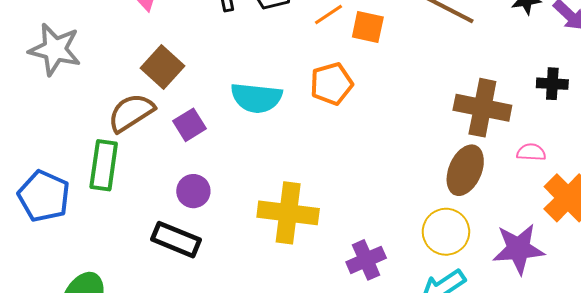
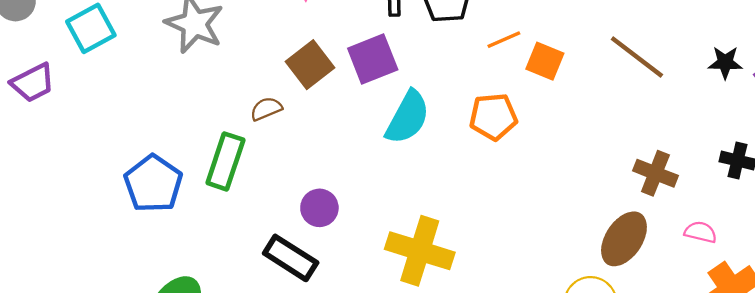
cyan semicircle: (256, 98) -> (408, 117), turned -78
brown cross: (482, 108) -> (655, 173), size x0.7
brown semicircle: (131, 113) -> (266, 109), size x0.6
purple square: (189, 125) -> (373, 59), moved, size x1.4

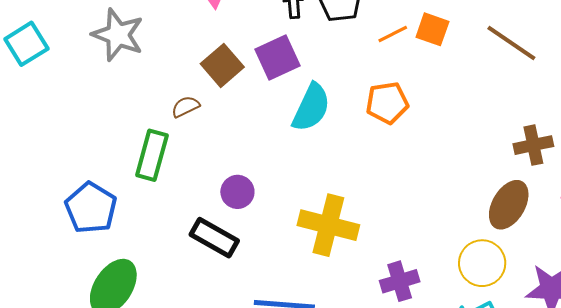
orange square: (545, 61) -> (432, 29), moved
brown cross: (655, 173) -> (533, 145), turned -30
blue pentagon: (153, 184) -> (91, 208), moved

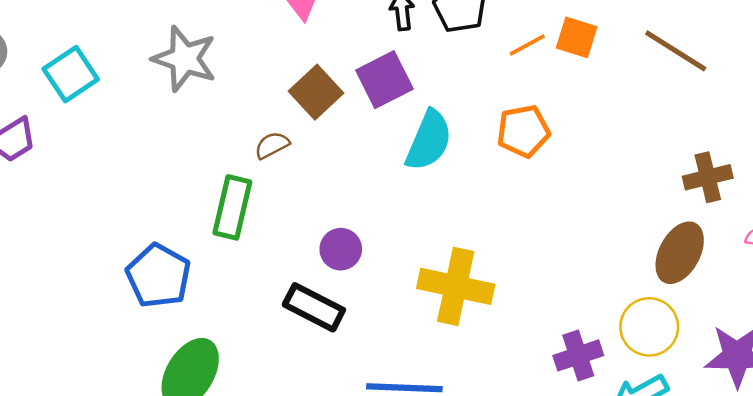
purple cross: (400, 281) -> (578, 355), moved

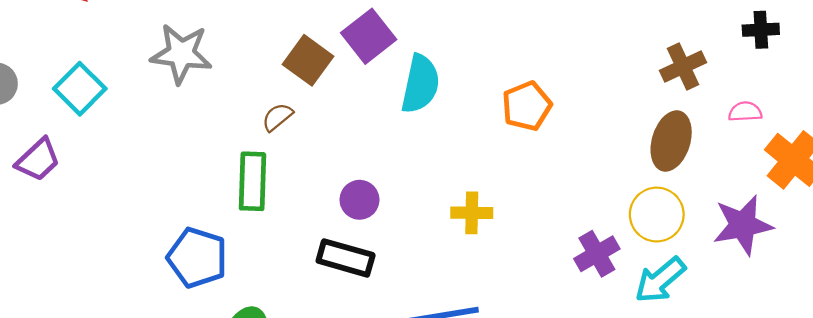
orange pentagon: (523, 131) -> (527, 106), moved
yellow cross: (456, 286) -> (472, 213), size x0.6

